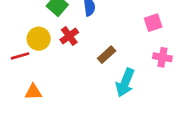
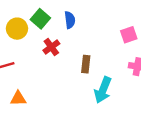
yellow circle: (39, 39) -> (17, 29), moved
brown rectangle: (107, 55) -> (86, 64), turned -42

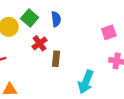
brown rectangle: (86, 64) -> (56, 59), moved

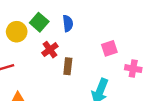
pink square: (109, 32) -> (109, 48), moved

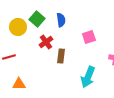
pink square: (109, 48) -> (89, 37), moved

